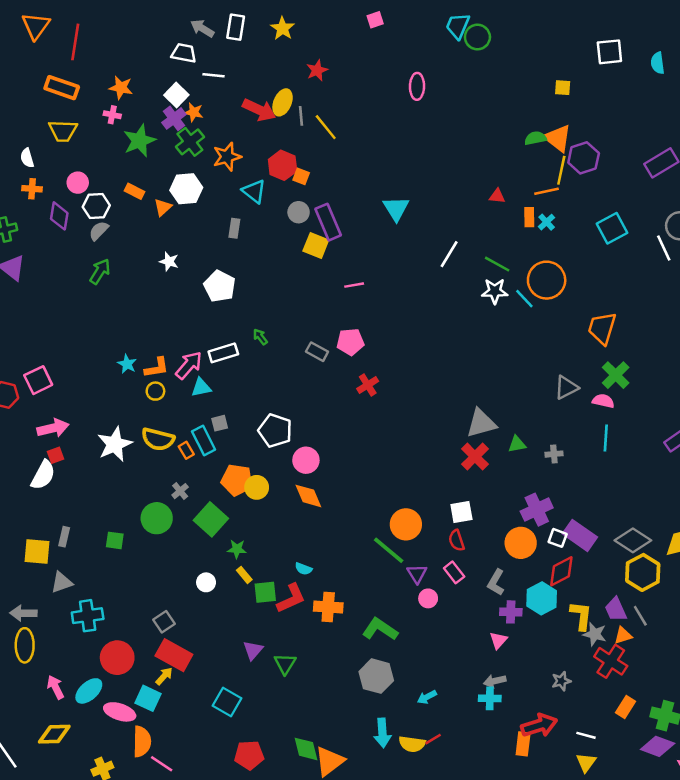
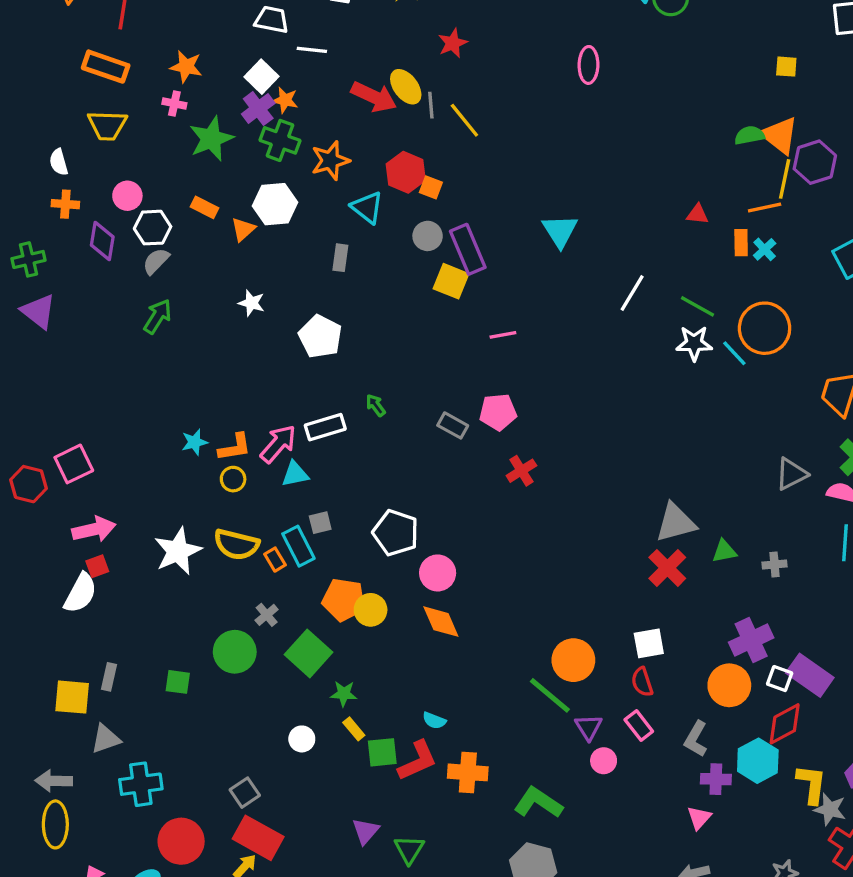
yellow ellipse: (283, 102) -> (406, 87), turned -60
green cross: (190, 142) -> (280, 140), turned -32
cyan star: (127, 364) -> (194, 442), turned 30

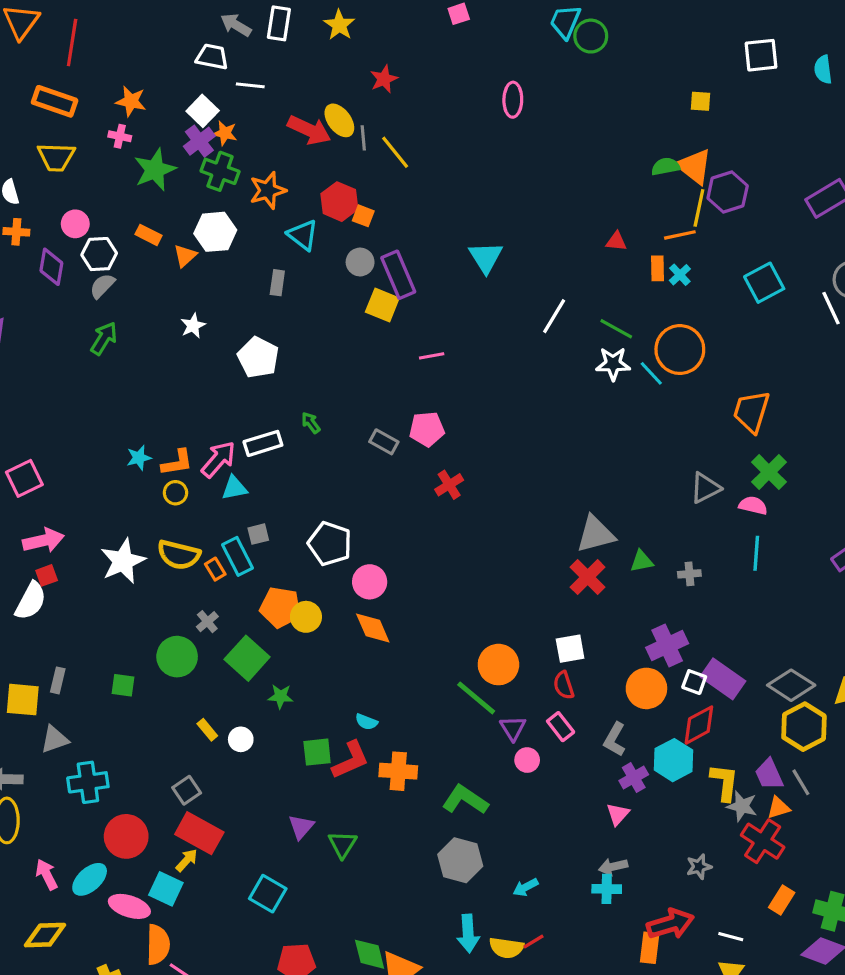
white star: (251, 303) -> (193, 326), turned 30
yellow rectangle: (354, 729) -> (207, 730), moved
purple cross: (716, 779) -> (634, 778), turned -32

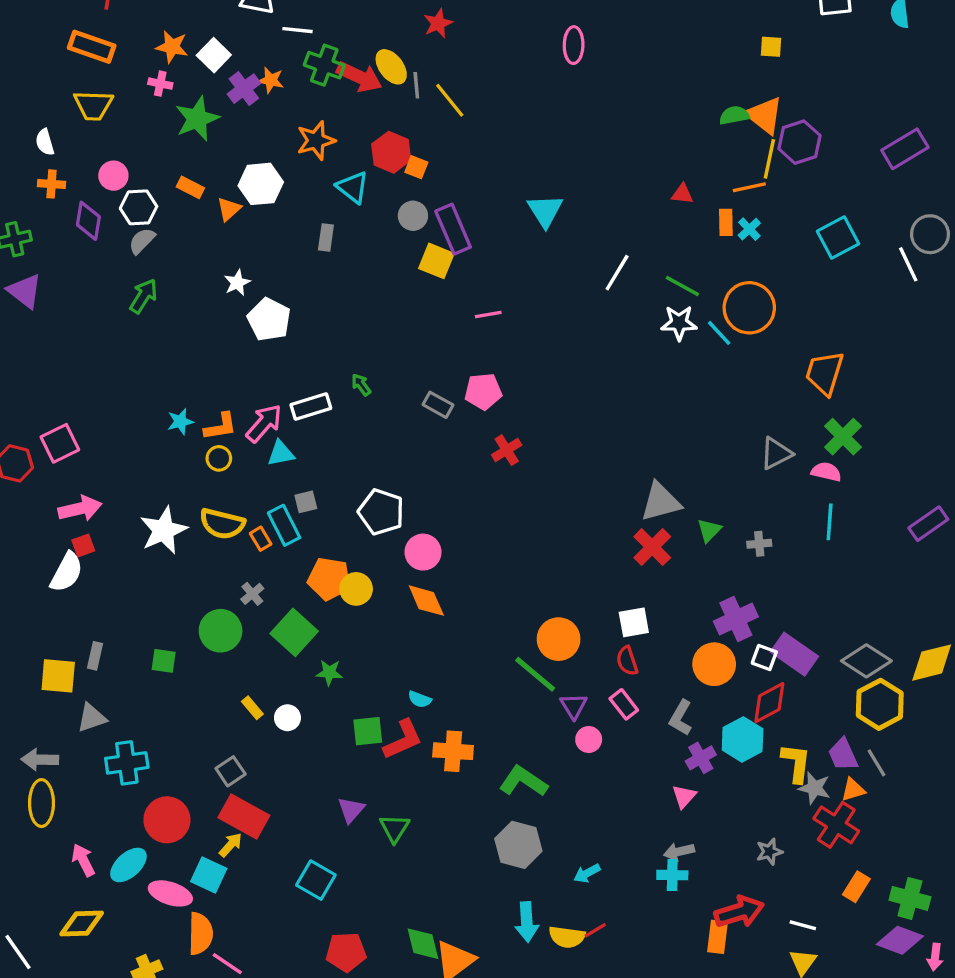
white square: (203, 111) -> (214, 55), moved
green cross: (220, 171) -> (324, 65), moved
white pentagon: (258, 357) -> (269, 319), moved
green triangle: (642, 561) -> (709, 530), turned -35

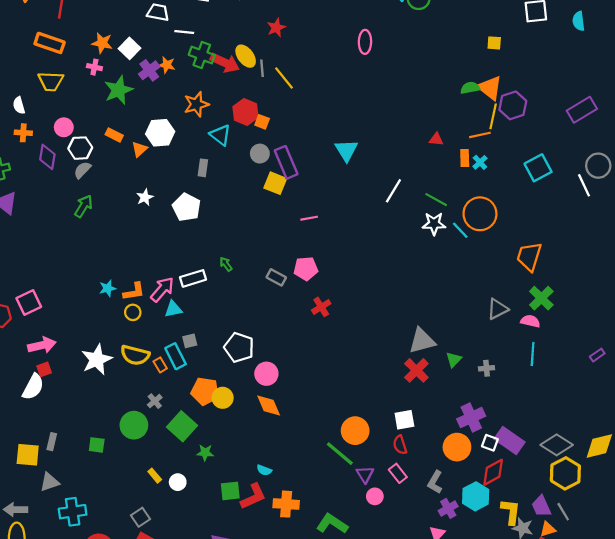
white pentagon: (269, 319) -> (186, 207), moved
purple rectangle: (928, 524) -> (597, 355), size x0.6

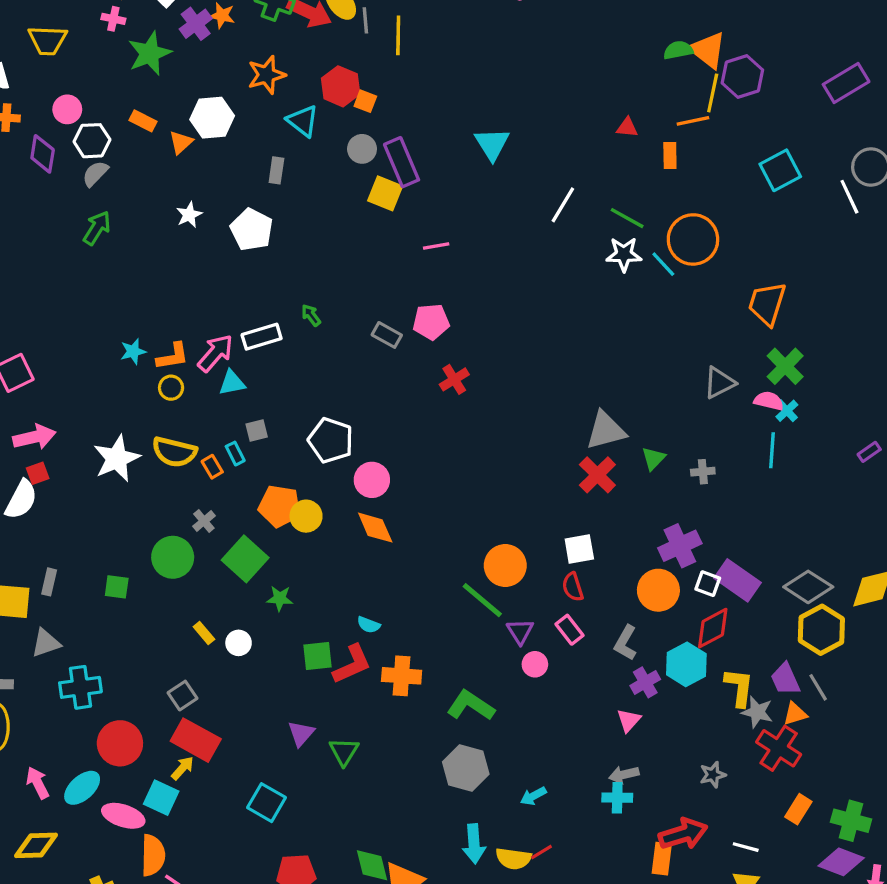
yellow line: (284, 78) -> (398, 35), turned 40
cyan cross: (480, 162) -> (787, 411), moved
cyan rectangle: (176, 356) -> (235, 454), size x0.6

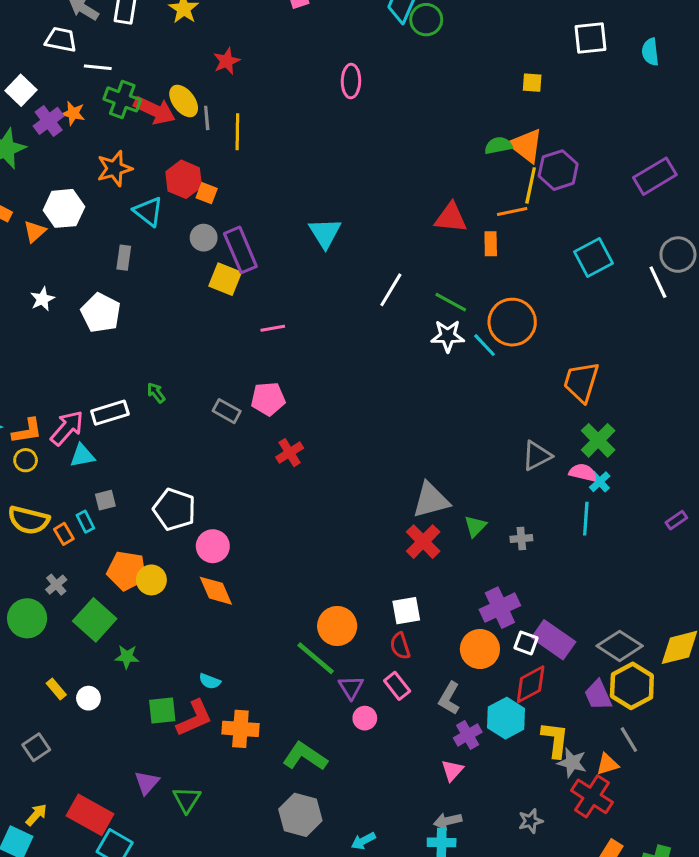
red triangle: (627, 127) -> (451, 218), size x1.6
purple trapezoid: (785, 679) -> (598, 695), moved
red rectangle: (196, 740) -> (90, 815), moved

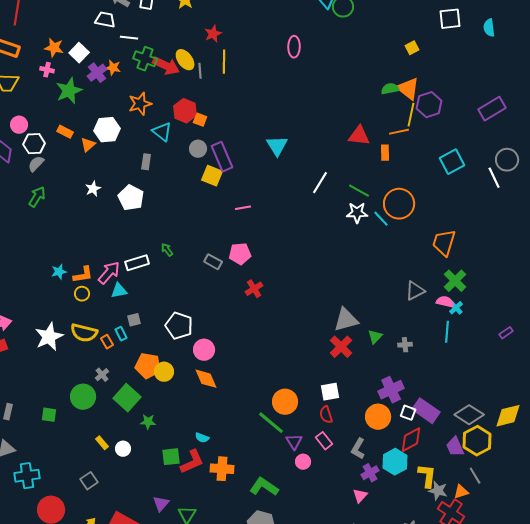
yellow square: (532, 83) -> (412, 48), turned -32
yellow line: (237, 132) -> (224, 62), moved

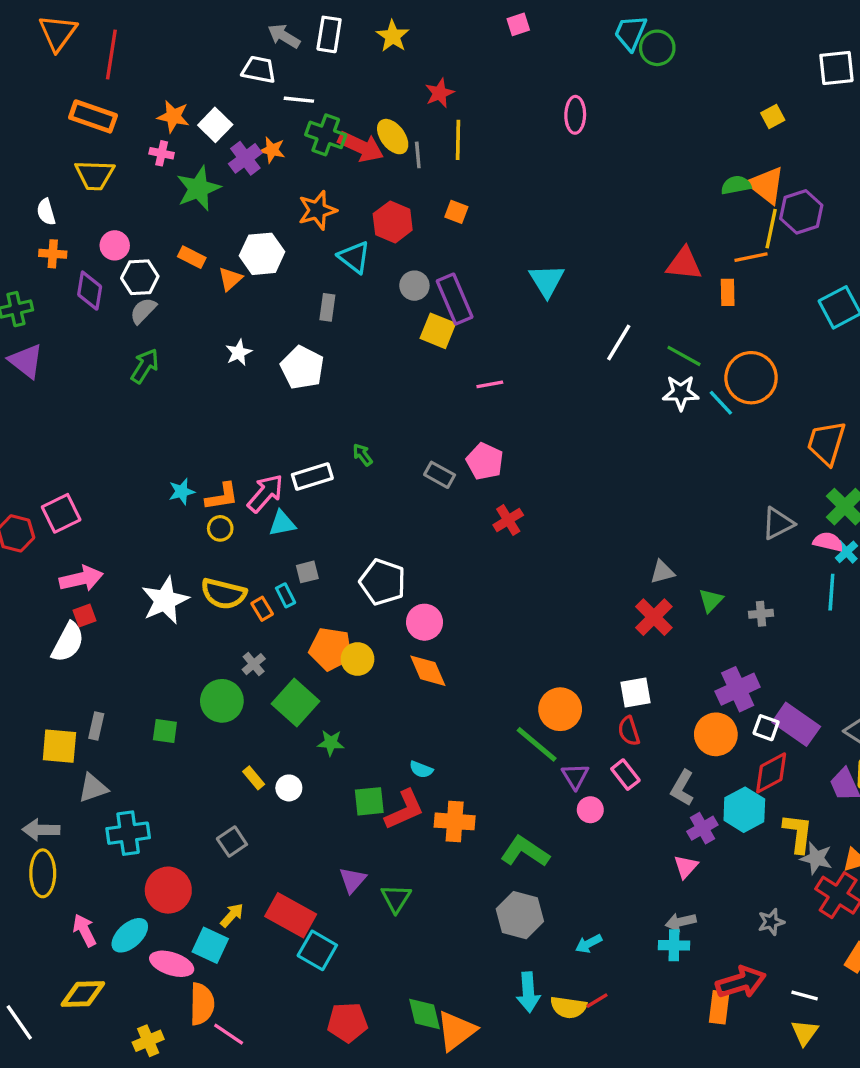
orange square: (200, 120) -> (456, 212), moved
pink pentagon: (240, 254) -> (485, 461), turned 30
gray triangle: (346, 320) -> (662, 572), size x0.6

